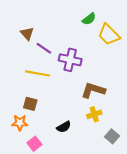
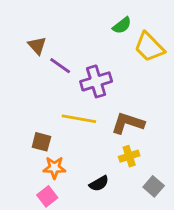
purple cross: (70, 60) -> (96, 81), turned -30
yellow line: (38, 73) -> (79, 119), moved
orange star: (20, 123) -> (54, 168), moved
black semicircle: (64, 127) -> (99, 183), moved

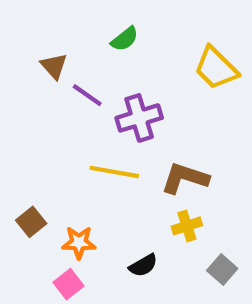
green semicircle: (122, 25) -> (125, 39), moved
brown square: (41, 142) -> (31, 222), moved, turned 36

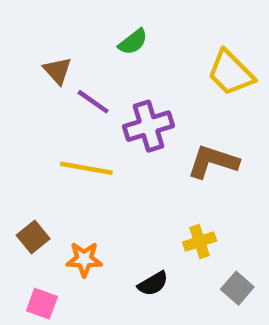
yellow line: (114, 172) -> (86, 168), moved
brown L-shape: (185, 178) -> (213, 162), moved
pink square: (68, 284) -> (42, 304), moved, turned -32

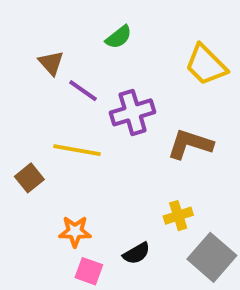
brown square: (33, 237) -> (29, 178), moved
gray square: (237, 288) -> (212, 257), size x1.6
pink square: (42, 304) -> (89, 271), moved

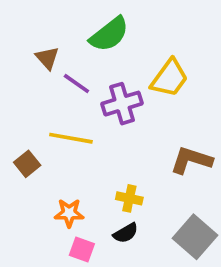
green semicircle: (119, 37) -> (109, 34), size x1.6
yellow trapezoid: (206, 65) -> (169, 78), moved, turned -99
brown L-shape: (190, 144) -> (191, 160), moved
yellow cross: (178, 216) -> (129, 198), moved, turned 30

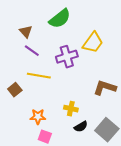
purple line: (76, 84) -> (32, 51), moved
black semicircle: (126, 233) -> (81, 127), moved

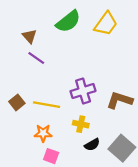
yellow trapezoid: (93, 43) -> (106, 24), moved
purple cross: (67, 57) -> (83, 91), moved
yellow line: (39, 76) -> (47, 105), moved

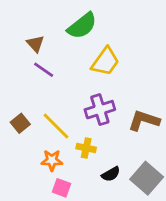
yellow trapezoid: (106, 24) -> (105, 62), moved
yellow line: (47, 105) -> (56, 126), turned 35
yellow cross: (81, 124) -> (86, 148), moved

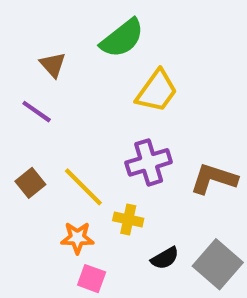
purple line: (44, 70) -> (37, 112), moved

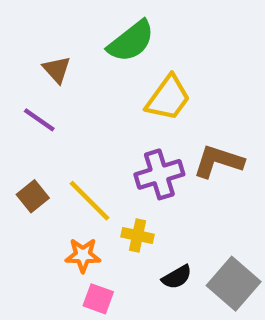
brown L-shape: (214, 179) -> (218, 161), moved

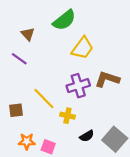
brown square: (33, 196) -> (16, 110), moved, turned 32
orange star: (83, 255) -> (27, 141), moved

